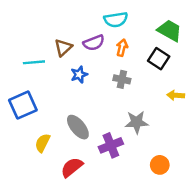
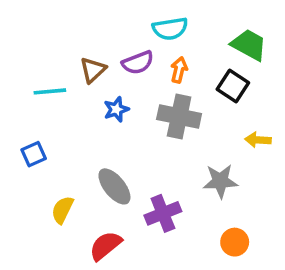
gray cross: (122, 79) -> (179, 117), size x1.6
blue square: (23, 105) -> (34, 154), size x0.6
gray star: (137, 122) -> (220, 181), moved

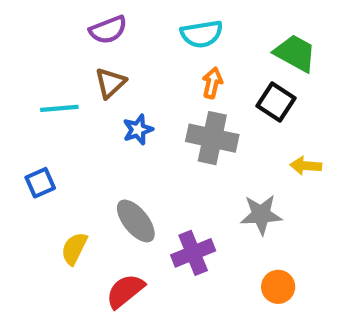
purple semicircle: (138, 63) -> (108, 30), moved

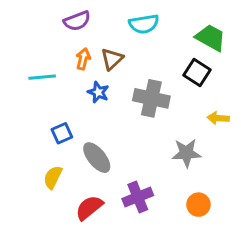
brown triangle: (110, 83) -> (112, 59), moved
orange arrow: (212, 83) -> (83, 59), moved
blue star: (138, 130) -> (98, 92), turned -30
blue square: (40, 183) -> (62, 133), moved
purple cross: (193, 253) -> (138, 197), moved

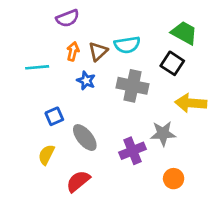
cyan semicircle: (144, 24) -> (127, 45), moved
yellow arrow: (218, 118) -> (191, 103), size x1.6
purple cross: (138, 197) -> (132, 151), moved

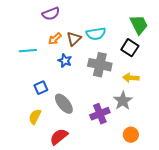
green trapezoid: (184, 33) -> (139, 25), turned 35
orange arrow: (73, 51) -> (55, 39), turned -144
yellow arrow: (191, 103) -> (131, 78), moved, size x0.7
gray star: (163, 134) -> (123, 101), turned -30

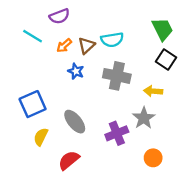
black square: (130, 48) -> (166, 60), moved
cyan line: (28, 51) -> (33, 36), moved, turned 36
blue square: (41, 88) -> (33, 104), moved, size x1.6

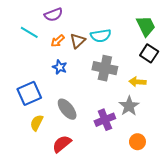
blue star: (76, 71) -> (60, 67), moved

